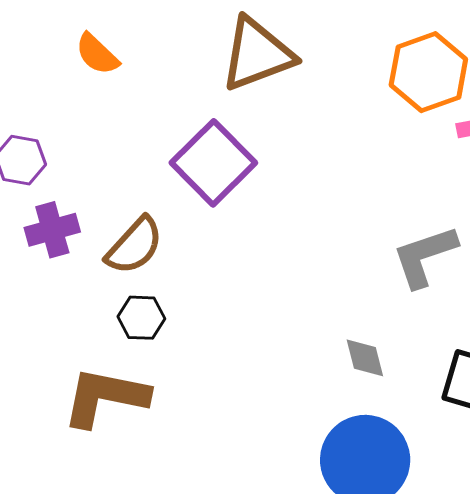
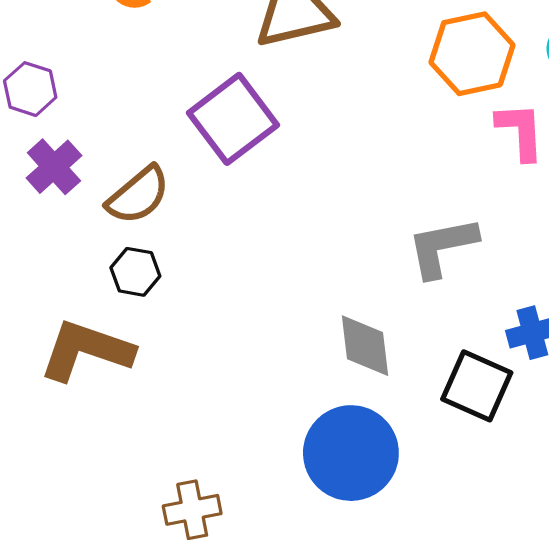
purple cross: (52, 230) -> (54, 167), turned -34
gray diamond: (365, 358) -> (365, 346), size x1.4

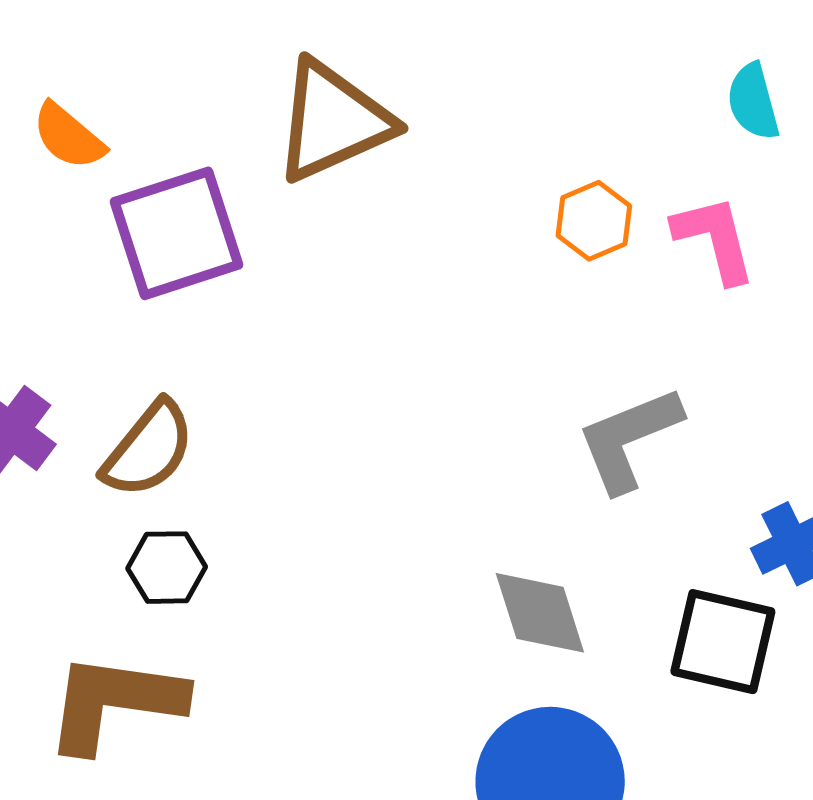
orange hexagon: (472, 54) -> (594, 221), moved, size x0.6
purple square: (233, 119) -> (176, 233), moved, turned 30

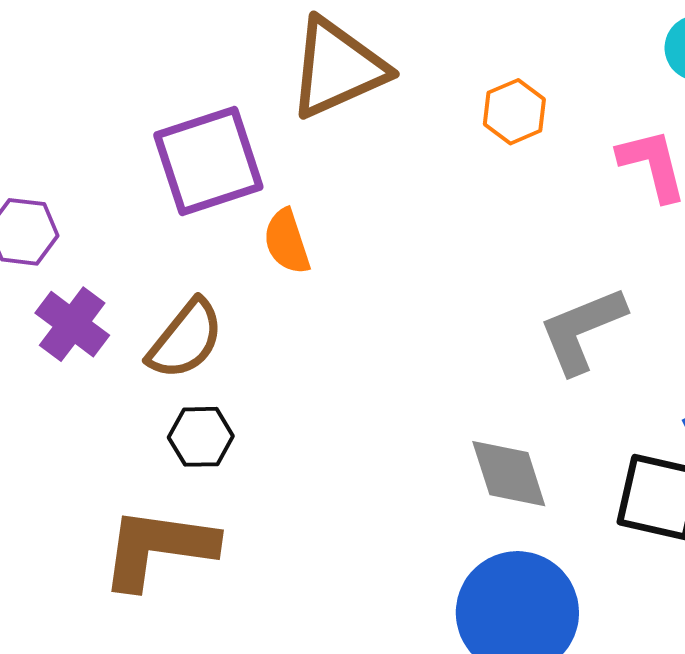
orange semicircle: (68, 136) -> (287, 242), moved, turned 32
orange hexagon: (594, 221) -> (514, 112), moved

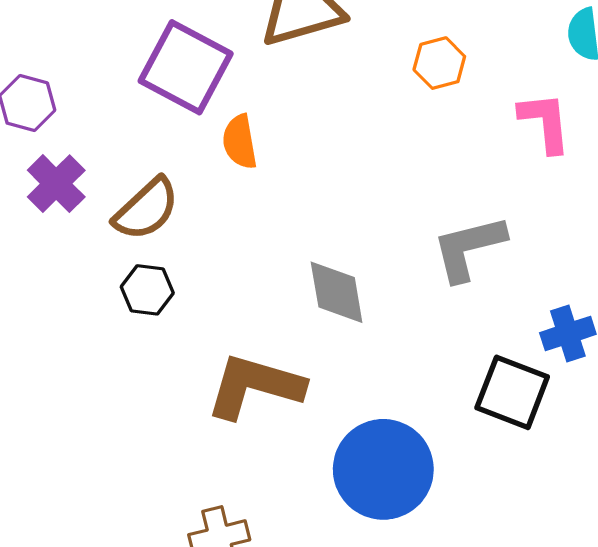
purple square: (208, 161) -> (186, 67), turned 38
gray diamond: (509, 474) -> (337, 292), moved
brown L-shape: (158, 548) -> (255, 386), moved

